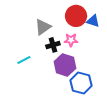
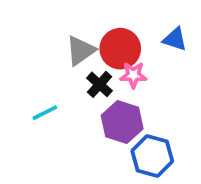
red circle: (76, 16) -> (120, 49), moved
black cross: (53, 45) -> (100, 84), turned -32

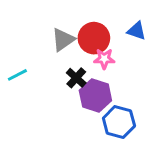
black cross: (100, 84) -> (76, 78), moved
cyan line: (45, 113) -> (17, 75), moved

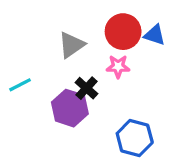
red circle: (94, 38) -> (123, 32), moved
purple hexagon: (95, 96) -> (70, 108), moved

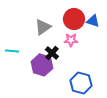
cyan line: (20, 85) -> (12, 51), turned 32

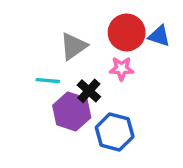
cyan line: (12, 51) -> (48, 81), moved
blue hexagon: (81, 83) -> (115, 132), moved

